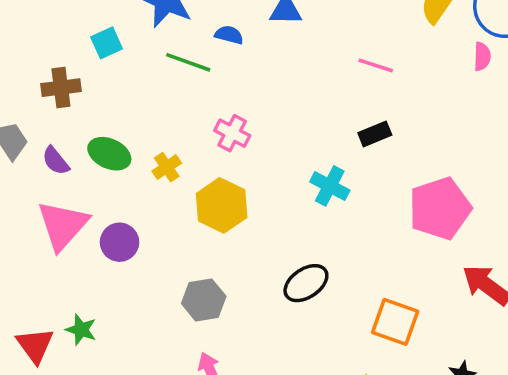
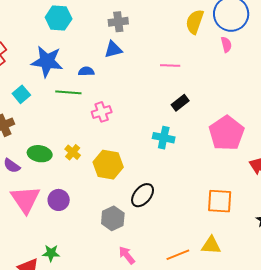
pink cross: (232, 133) -> (102, 112), moved, turned -30
black ellipse: (306, 283) -> (143, 195), moved

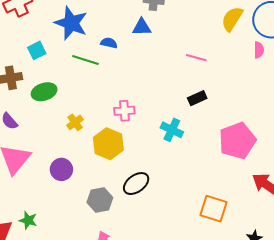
pink cross: (102, 112) -> (124, 111), moved
green ellipse: (40, 154) -> (44, 92), moved, turned -40
purple circle: (59, 200) -> (61, 169), moved

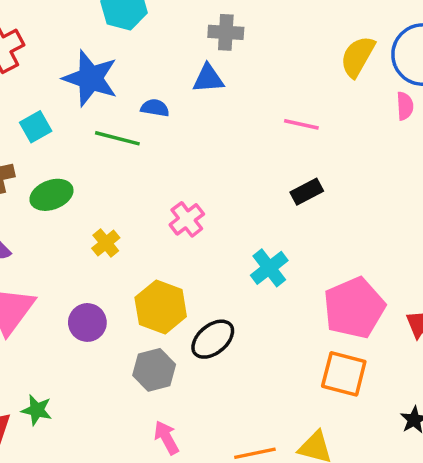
pink cross: (124, 111) -> (187, 219), turned -30
cyan cross: (172, 130) -> (269, 268), moved, turned 30
pink pentagon: (237, 141) -> (354, 308), moved
yellow hexagon: (108, 144) -> (161, 307), moved

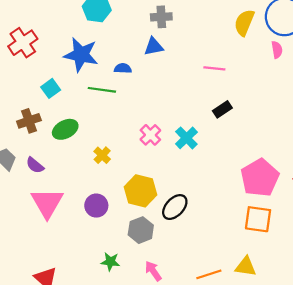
cyan cross: (269, 268) -> (186, 138), moved
green star: (37, 410) -> (110, 262), moved

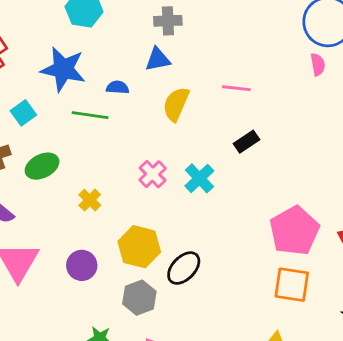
yellow semicircle: (244, 23) -> (176, 104), moved

